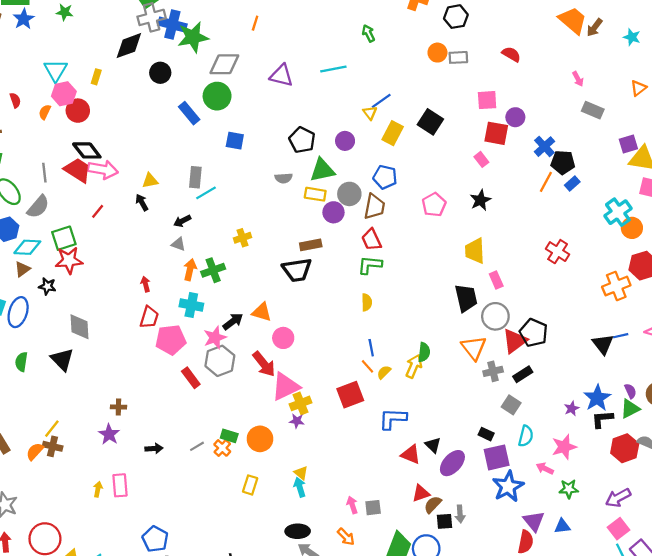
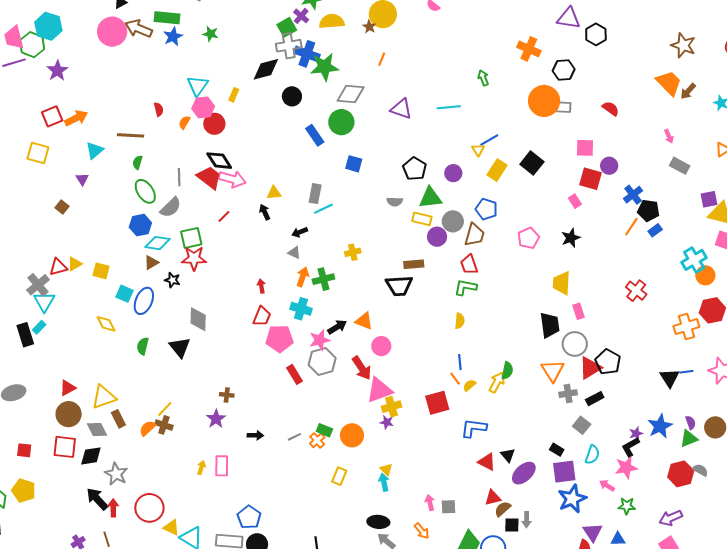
orange circle: (437, 53) -> (544, 101), size x1.8
black L-shape: (602, 419) -> (630, 447), moved, turned -30

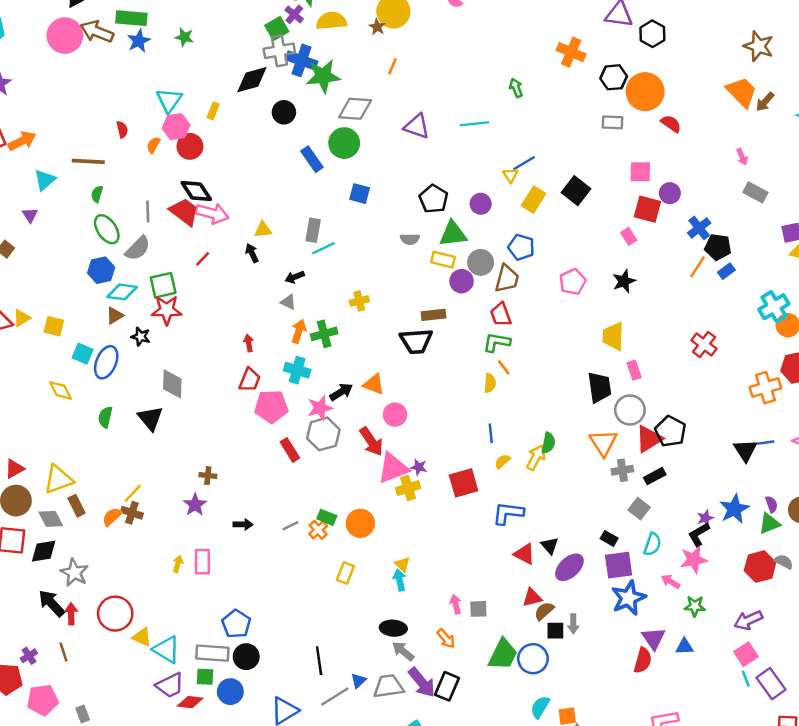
orange circle: (544, 101) -> (645, 92), moved
orange line: (455, 379) -> (504, 367), moved
purple star: (387, 422) -> (419, 467), moved

